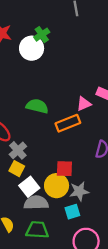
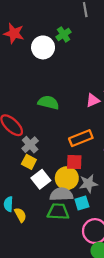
green cross: (42, 35) -> (64, 34), moved
orange rectangle: (68, 123) -> (81, 138), moved
gray semicircle: (36, 203) -> (61, 194), moved
green trapezoid: (37, 230) -> (58, 212), moved

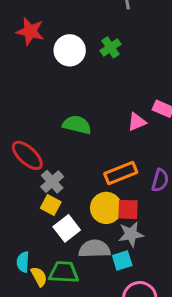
green cross: (64, 34) -> (111, 47), moved
red square: (74, 162) -> (128, 209), moved
yellow circle: (67, 178) -> (106, 208), moved
green trapezoid: (58, 212) -> (64, 272), moved

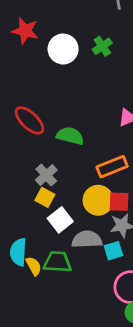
green semicircle: (77, 125) -> (70, 136), moved
red ellipse: (27, 155) -> (29, 120), moved
cyan semicircle: (23, 262) -> (18, 252), size x1.4

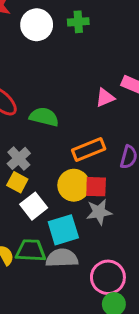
green cross: (102, 46) -> (78, 22), turned 30
gray semicircle: (87, 239) -> (62, 258), moved
cyan square: (113, 251) -> (63, 230), moved, size x1.5

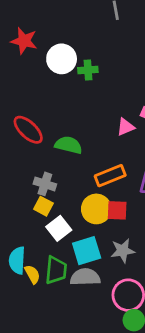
green cross: (78, 22) -> (88, 70), moved
gray cross: (19, 158) -> (45, 184), turned -30
gray star: (99, 212) -> (123, 251), moved
green trapezoid: (31, 251) -> (56, 270), turned 92

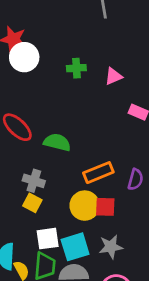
white circle: (62, 59) -> (24, 57), moved
pink triangle: (125, 127) -> (113, 76), moved
white square: (59, 228) -> (48, 239), moved, turned 30

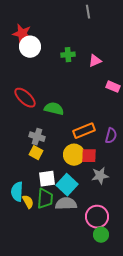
cyan square: (75, 247) -> (67, 185), turned -30
gray star: (111, 247) -> (100, 176), moved

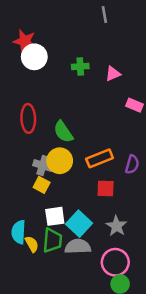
red ellipse: (25, 98) -> (28, 118), turned 45
green semicircle: (54, 109) -> (63, 132), turned -138
yellow circle: (74, 155) -> (60, 161), moved
gray star: (100, 176) -> (116, 226), moved, turned -30

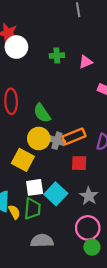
gray cross: (43, 166) -> (57, 141), moved
yellow square: (42, 185) -> (23, 160), size x1.5
gray semicircle: (78, 247) -> (42, 241), moved

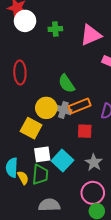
green cross: (57, 56) -> (55, 29), moved
pink triangle: (86, 62) -> (91, 35), size x1.6
green semicircle: (42, 113) -> (66, 84), moved

